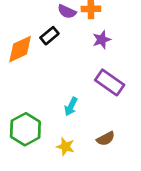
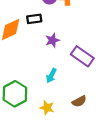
black rectangle: (49, 36) -> (34, 19), turned 32
purple star: (102, 40) -> (52, 40), moved

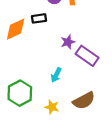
purple star: (52, 40) -> (68, 42), moved
brown semicircle: (79, 101) -> (84, 101), size x1.5

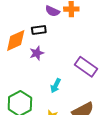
purple star: (68, 42) -> (37, 53), moved

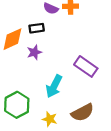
cyan arrow: (56, 86) -> (54, 86), size x1.5

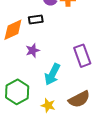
purple star: (34, 52) -> (33, 50), moved
purple rectangle: (86, 66) -> (82, 56), turned 35

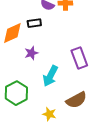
yellow star: (48, 105) -> (49, 114), moved

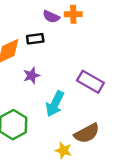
purple rectangle: (79, 58) -> (90, 82), turned -40
yellow star: (49, 114) -> (63, 150), moved

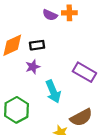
black rectangle: (35, 39) -> (37, 45), moved
cyan arrow: (55, 104) -> (53, 92), turned -50

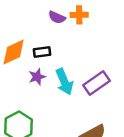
purple rectangle: (84, 72) -> (97, 83), turned -65
cyan arrow: (53, 92) -> (64, 82), moved

